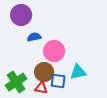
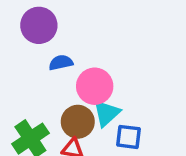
cyan triangle: (78, 72) -> (106, 113), moved, turned -30
blue square: (58, 81) -> (128, 137), moved

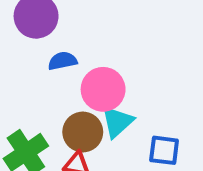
blue square: (128, 137) -> (164, 150), moved

